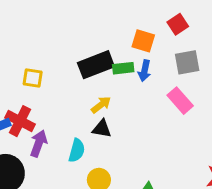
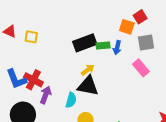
orange square: (143, 41) -> (127, 27), moved
yellow square: (33, 78) -> (31, 37), moved
black triangle: (102, 129) -> (88, 86), size x1.6

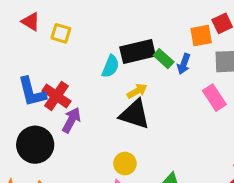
orange square: (127, 27) -> (201, 36), turned -35
green rectangle: (103, 46) -> (164, 59), turned 40
cyan semicircle: (71, 100) -> (111, 66), moved

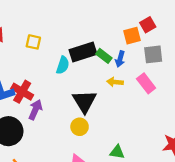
yellow square: (61, 33) -> (33, 42), moved
yellow arrow: (137, 91) -> (115, 82), moved, turned -140
black triangle: (135, 114) -> (85, 101), turned 45
yellow circle: (125, 164) -> (80, 127), moved

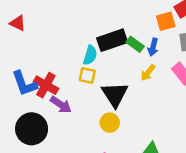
yellow square: (33, 42) -> (87, 76), moved
yellow arrow: (115, 82) -> (148, 73), turned -56
purple arrow: (35, 110) -> (61, 105), turned 102

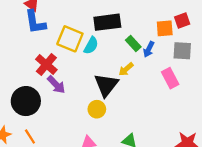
black rectangle: (112, 40) -> (107, 22), moved
yellow arrow: (148, 73) -> (126, 69), moved
yellow square: (87, 76) -> (70, 39), moved, size x1.6
blue L-shape: (24, 84) -> (35, 22), moved

